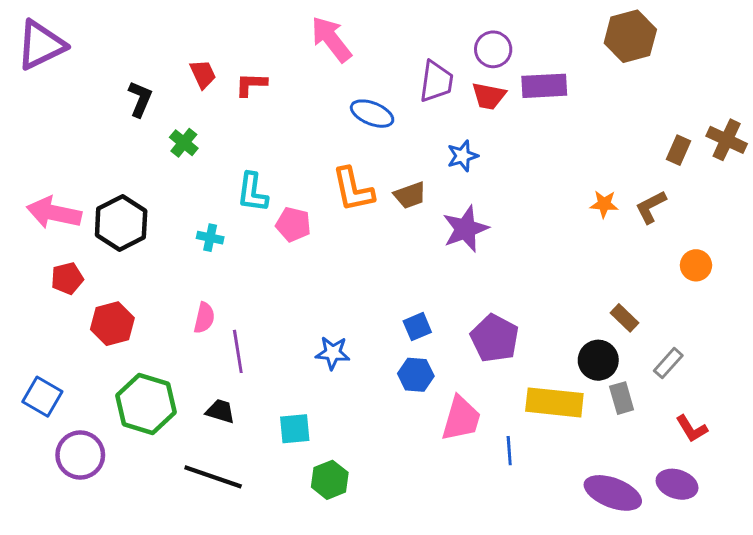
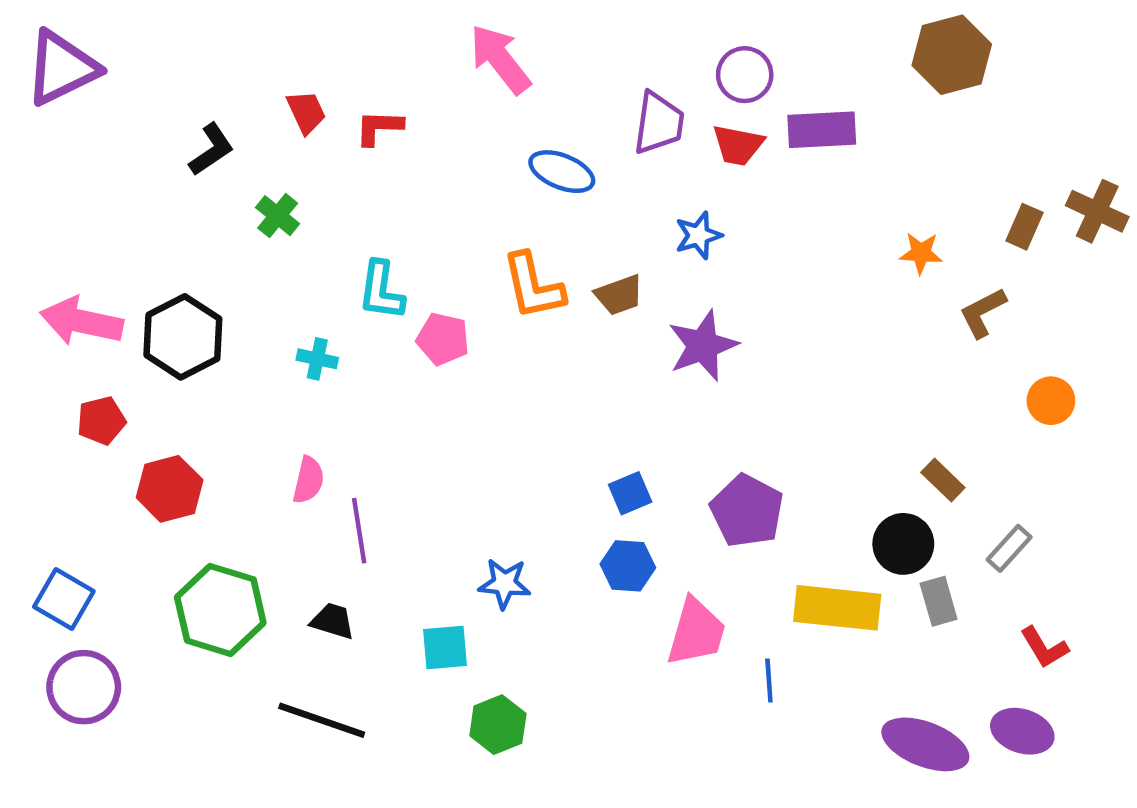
black L-shape: (140, 99) -> (211, 150), turned 33
orange star: (604, 204) -> (921, 253), moved
blue star: (333, 353) -> (505, 584), moved
purple circle: (80, 455) -> (84, 687), moved

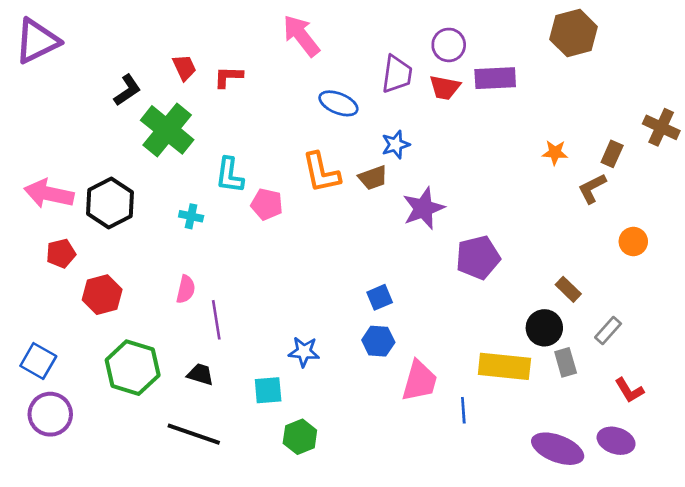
green cross: (278, 216) -> (167, 130), size x2.0
brown rectangle: (1024, 227) -> (612, 154), moved
blue star: (698, 235) -> (396, 145), moved
purple pentagon: (747, 511) -> (478, 257), moved, turned 30

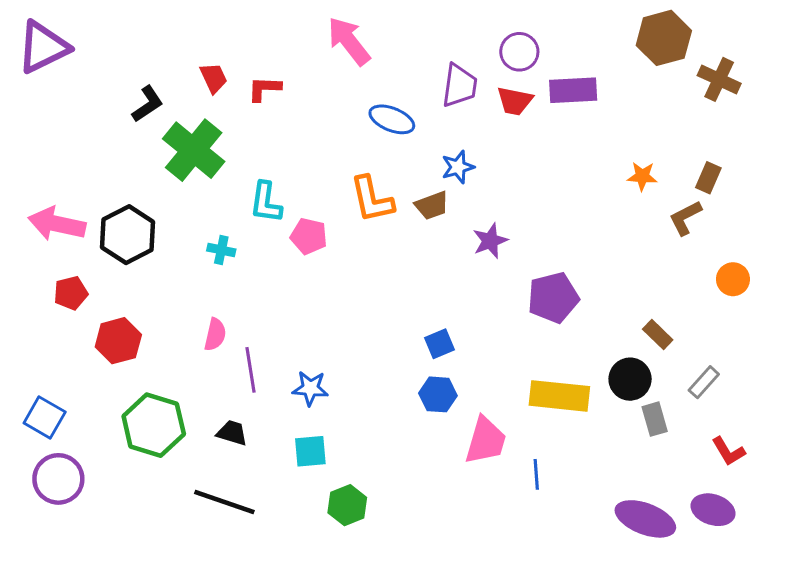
brown cross: (661, 127) -> (719, 79), moved
purple star: (423, 208) -> (490, 241), size x0.7
blue star: (304, 352) -> (310, 388), moved
yellow rectangle: (504, 366) -> (559, 396), moved

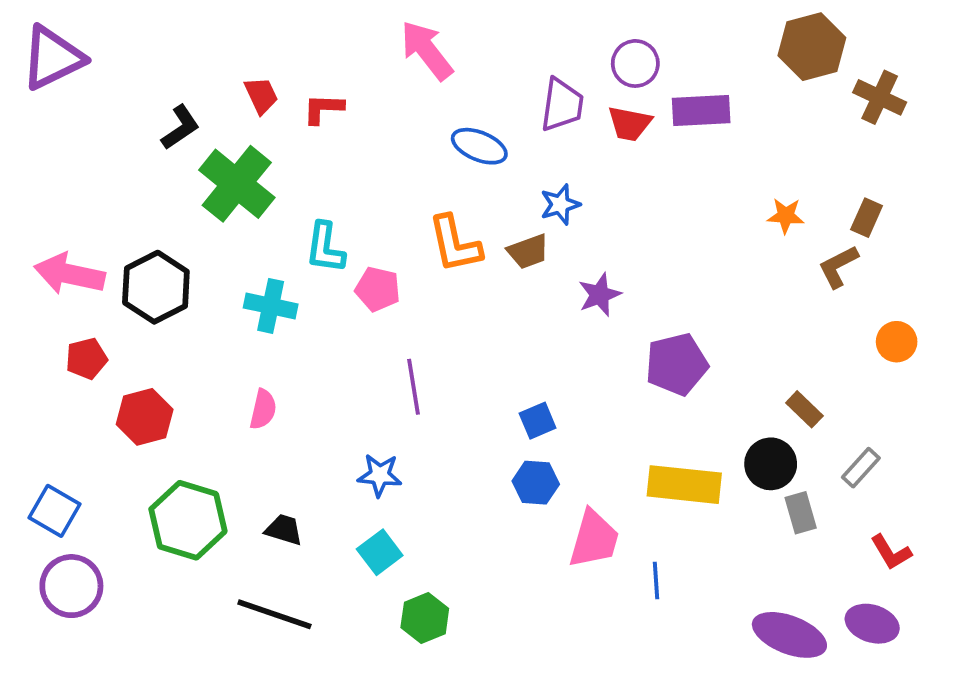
cyan cross: (221, 250) -> (271, 306), size x1.5
purple line: (250, 370) -> (413, 387), moved
cyan square: (310, 451) -> (380, 552), turned -32

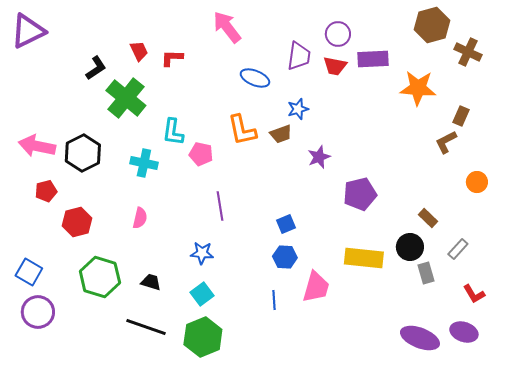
orange star: (786, 216) -> (418, 88), moved, size x1.8
blue line: (656, 580) -> (274, 300), moved
green hexagon: (425, 618) -> (203, 337), moved, size x1.5

